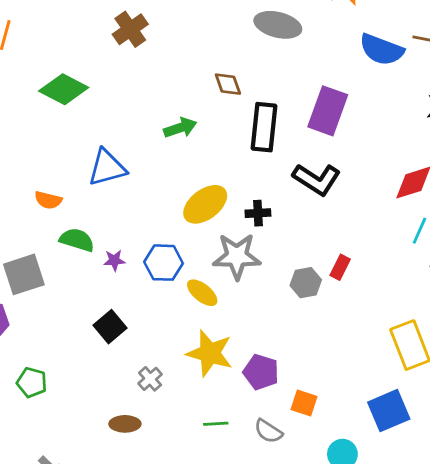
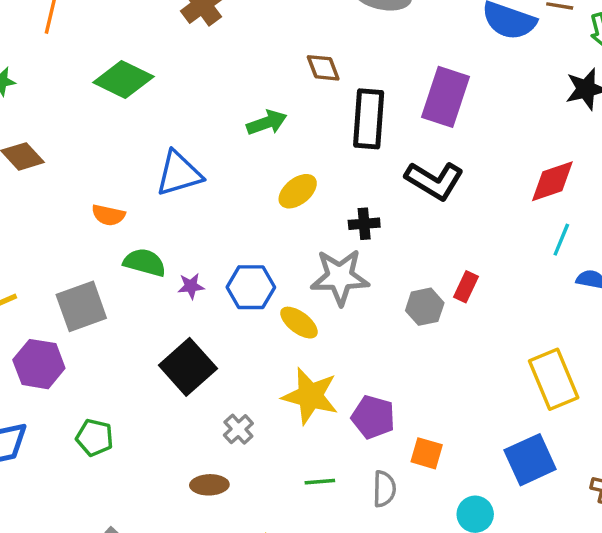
yellow ellipse: (205, 204) -> (298, 191), moved, size x0.7
black square: (110, 327) -> (188, 367), size x1.4
gray semicircle: (268, 431) -> (384, 489), turned -120

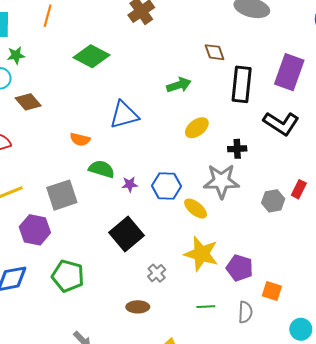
green pentagon: (95, 438) -> (68, 276), size x1.4

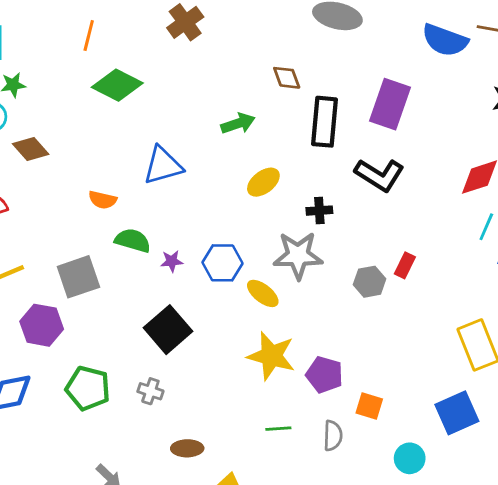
orange line: (48, 16) -> (89, 36), moved
gray cross: (157, 273) -> (150, 391), moved, turned -30
brown ellipse: (138, 307) -> (187, 448), moved

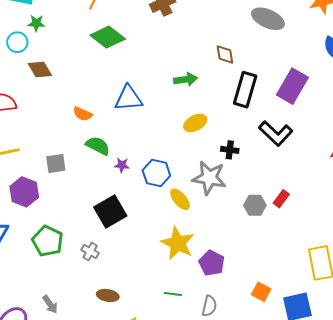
gray square: (78, 277) -> (56, 163), size x0.7
orange square: (369, 406) -> (261, 292), moved

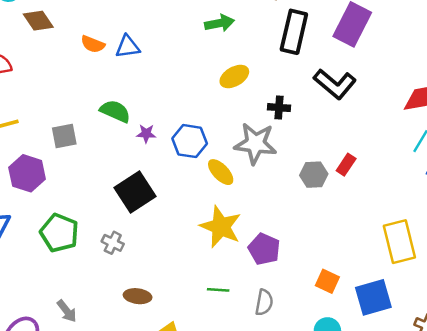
blue triangle: (128, 98) -> (128, 47), moved, size x0.7
orange semicircle: (83, 114) -> (93, 44), moved

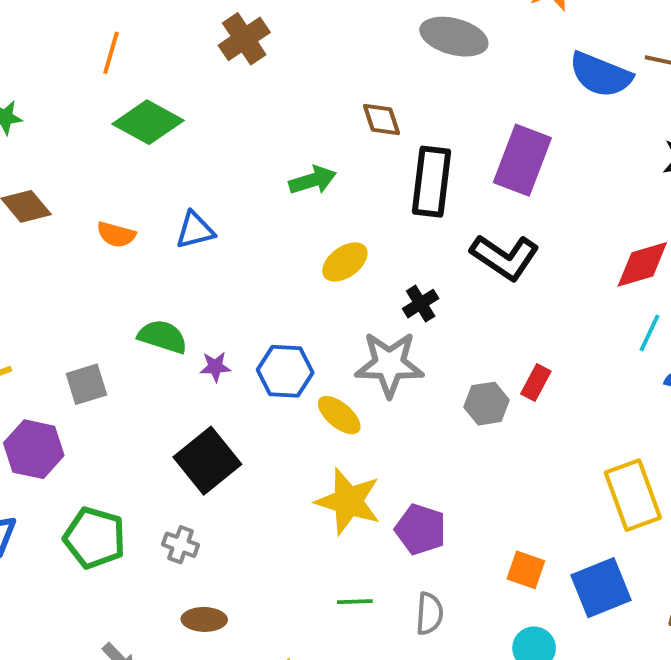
blue triangle: (128, 47) -> (195, 230), moved
black cross: (279, 108) -> (421, 304), turned -30
brown ellipse: (138, 296) -> (204, 619), moved

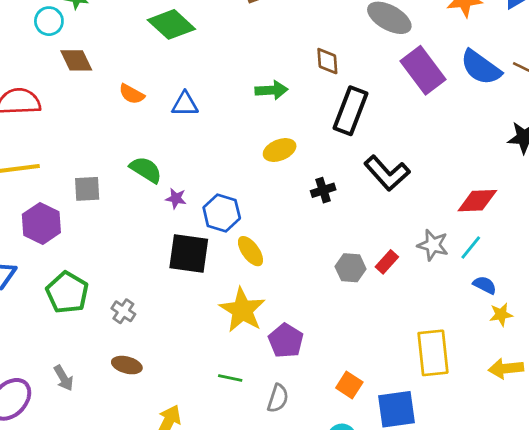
purple rectangle: (522, 160) -> (423, 70), moved, turned -72
gray star: (389, 364) -> (433, 245), moved, size x0.7
black square: (207, 461) -> (189, 253), moved, turned 33

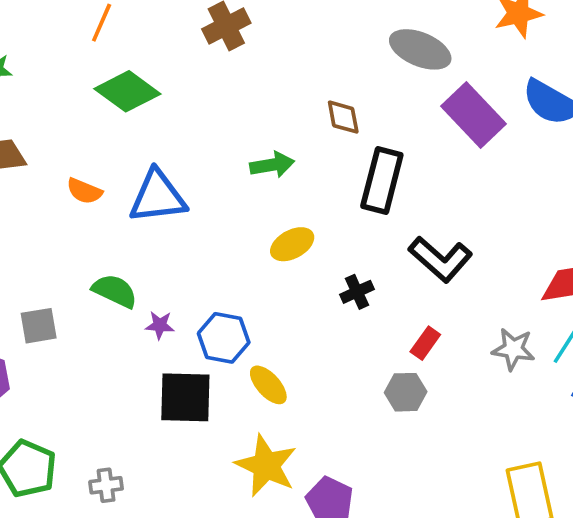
blue triangle: (185, 104) -> (158, 197), size x1.6
red rectangle: (387, 262) -> (425, 343), moved
gray cross: (123, 311) -> (106, 485), turned -35

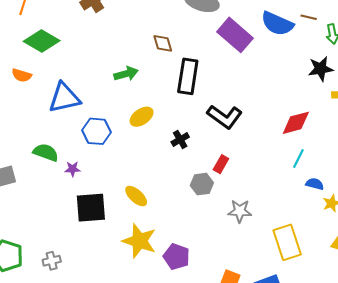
orange semicircle: (84, 191) -> (22, 75), moved
blue hexagon: (224, 338) -> (96, 131), moved
gray star: (513, 349) -> (240, 211), moved
gray hexagon: (406, 392) -> (202, 184), moved

